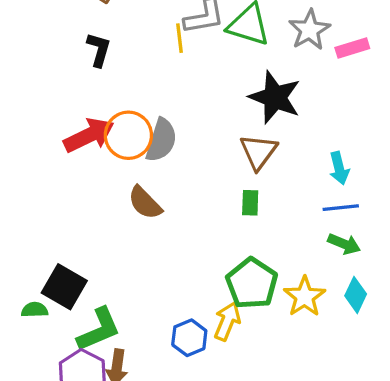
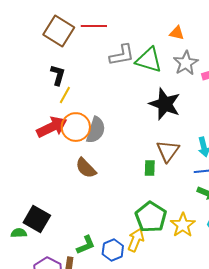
yellow line: (179, 38) -> (65, 95), moved, turned 36
brown triangle: (258, 152) -> (168, 151), moved
green L-shape: (99, 330) -> (86, 245), moved, size x0.7

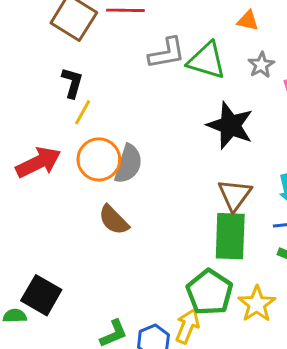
gray star: (186, 63) -> (261, 65), size x0.7
red arrow: (52, 127) -> (38, 162), moved
green rectangle: (150, 168) -> (230, 236), moved, size x2.0

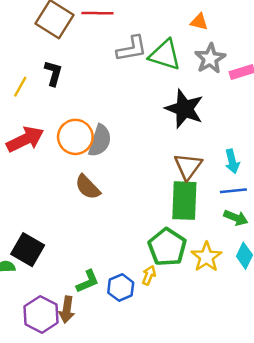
gray star: (261, 65) -> (210, 58), size x1.4
yellow line: (83, 112) -> (20, 87), moved
yellow arrow: (187, 326) -> (149, 275), size x0.7

